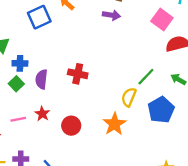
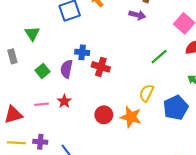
blue cross: (20, 63) -> (82, 52), moved
green line: (146, 77) -> (159, 57), moved
orange star: (114, 124) -> (131, 117), turned -30
red circle: (71, 126) -> (104, 115), moved

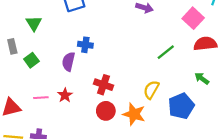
red cross: (101, 67) -> (104, 85), moved
green square: (43, 71) -> (31, 60), moved

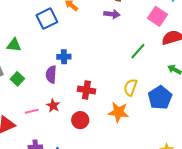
green triangle: (34, 23) -> (14, 45), turned -42
red circle: (106, 111) -> (80, 120), moved

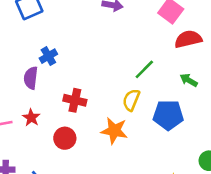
green line: (138, 51) -> (144, 69), moved
blue cross: (64, 57) -> (48, 56), turned -32
blue pentagon: (160, 98) -> (168, 115), turned 30

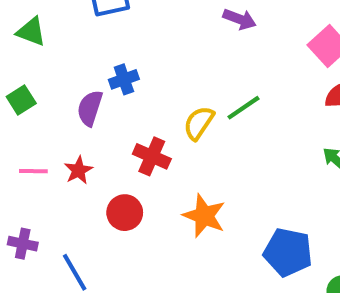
green line: (144, 69) -> (244, 108), moved
yellow semicircle: (131, 100) -> (199, 123), moved
blue pentagon: (168, 115) -> (288, 252), moved

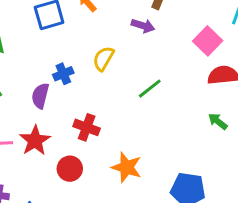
yellow semicircle: (199, 123) -> (103, 58), moved
red star: (78, 170) -> (35, 141), size x1.5

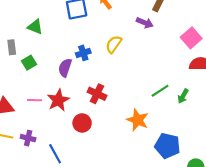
green line: (150, 89) -> (160, 91), moved
green arrow: (218, 121) -> (183, 96), moved, turned -104
orange star: (127, 167) -> (138, 120), moved

